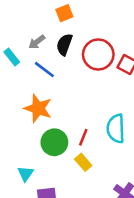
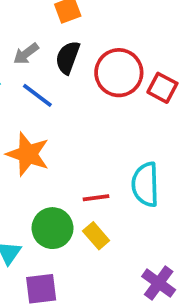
red line: (83, 137) -> (96, 198), turned 60
green circle: (54, 142) -> (52, 228), moved

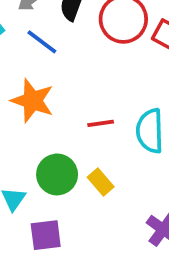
red line: (96, 198) -> (101, 123), moved

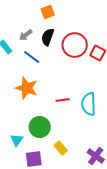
yellow rectangle: (101, 182) -> (61, 148), moved

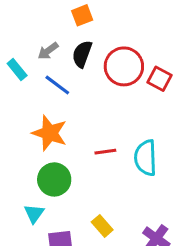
green circle: (40, 127) -> (54, 179), moved

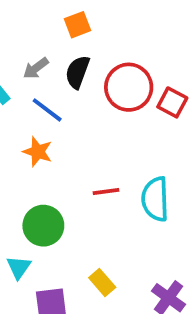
orange star: (50, 133) -> (38, 152), moved, size x0.7

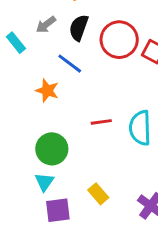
blue line: (47, 110) -> (70, 64), moved
cyan triangle: (19, 267) -> (44, 182), moved

